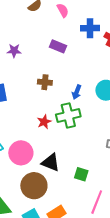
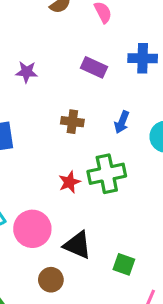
blue cross: (90, 28) -> (143, 58), moved
blue arrow: (77, 92) -> (122, 122), moved
brown circle: (34, 186) -> (51, 280), size x0.6

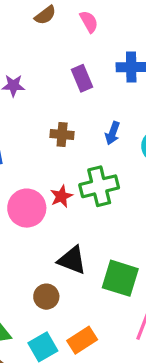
purple rectangle: (94, 67) -> (82, 78), turned 45
pink circle: (32, 229) -> (27, 208), moved
green square: (124, 264) -> (120, 278), size x1.6

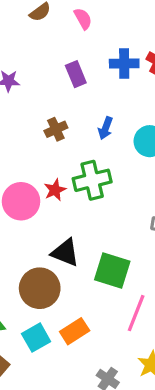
brown cross: (62, 134) -> (56, 129), turned -30
brown circle: (46, 297) -> (40, 288), size x1.6

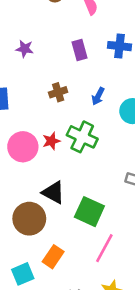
green cross: (92, 180) -> (82, 137), turned 32
orange rectangle: (75, 331) -> (53, 257), turned -30
cyan square: (36, 338) -> (23, 274), moved

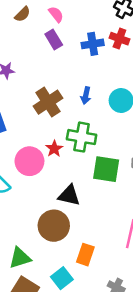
purple rectangle: (80, 50) -> (54, 39), moved
brown cross: (58, 92) -> (48, 102), size x1.6
green square: (89, 212) -> (106, 169), moved

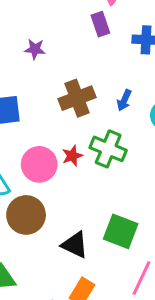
green square: (106, 169) -> (121, 231), moved
black triangle: (69, 195) -> (75, 245), moved
brown circle: (54, 226) -> (26, 215), moved

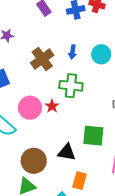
red star: (72, 156) -> (52, 106), moved
brown circle: (26, 215) -> (34, 161), moved

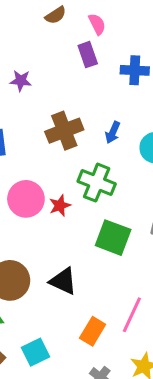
green square: (93, 136) -> (113, 238), moved
orange rectangle: (80, 181) -> (93, 331), moved

